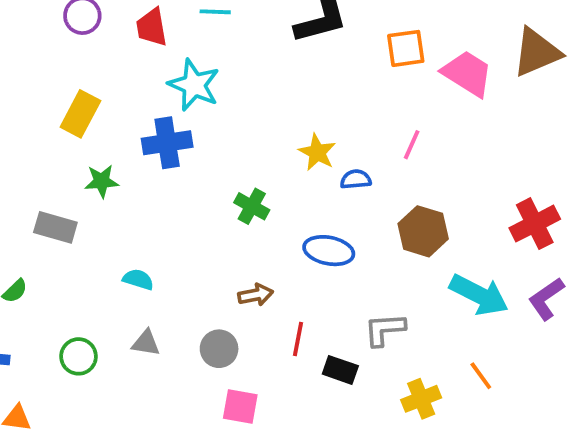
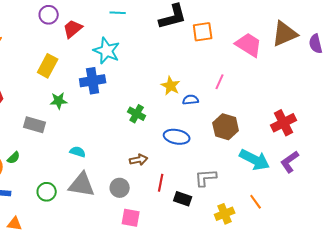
red trapezoid: (152, 27) -> (73, 29), moved, turned 60
orange square: (406, 48) -> (203, 32), moved
gray triangle: (146, 343) -> (82, 185), size x1.8

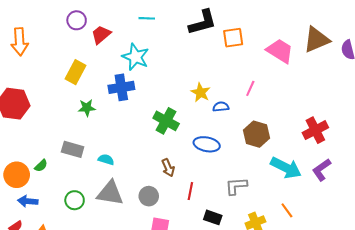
green cross: (137, 114) -> (166, 121), size x1.4
gray rectangle: (35, 125) -> (73, 149), moved
brown arrow: (139, 160) -> (168, 168), turned 78
black rectangle: (183, 199) -> (213, 217), moved

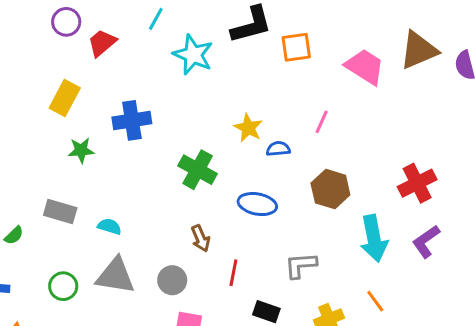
cyan line: (147, 18) -> (156, 19), moved, turned -63
cyan star: (136, 57) -> (193, 55), moved
cyan arrow: (286, 168) -> (374, 238), turned 52

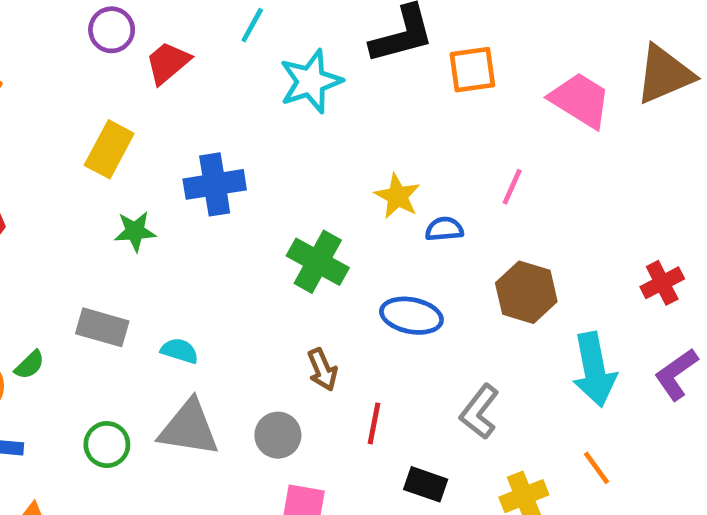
cyan star: (193, 55) -> (311, 81), turned 30
red cross: (417, 183) -> (662, 283), size x0.7
gray L-shape: (301, 265) -> (479, 412), turned -48

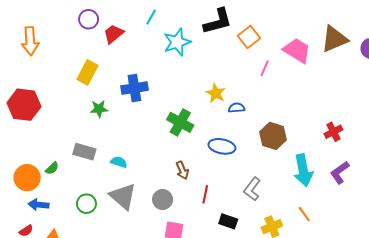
orange square: (472, 70) -> (249, 37), turned -30
pink line: (512, 187) -> (265, 68), moved
gray triangle: (189, 428) -> (123, 196), turned 32

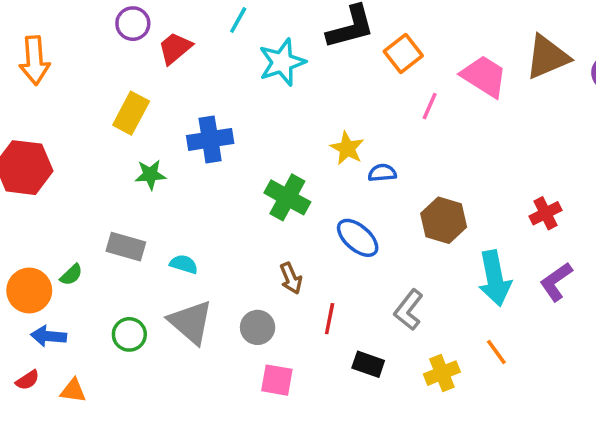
blue ellipse: (222, 146) -> (358, 238), turned 30

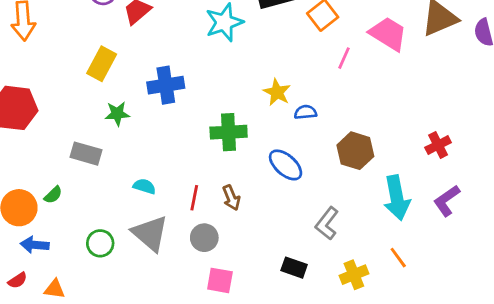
green cross: (287, 197) -> (229, 132), turned -32
gray rectangle: (126, 247) -> (86, 154), moved
red line: (330, 319) -> (194, 198), moved

